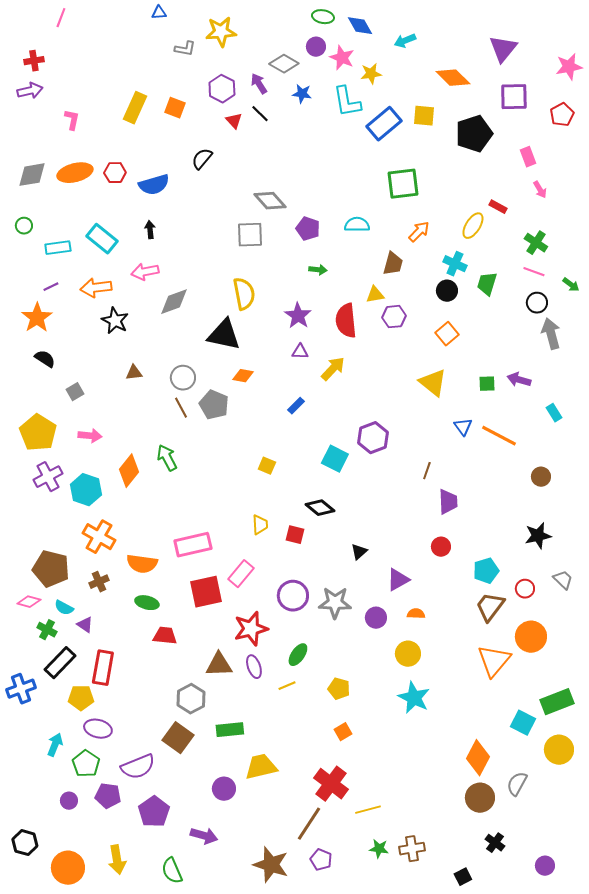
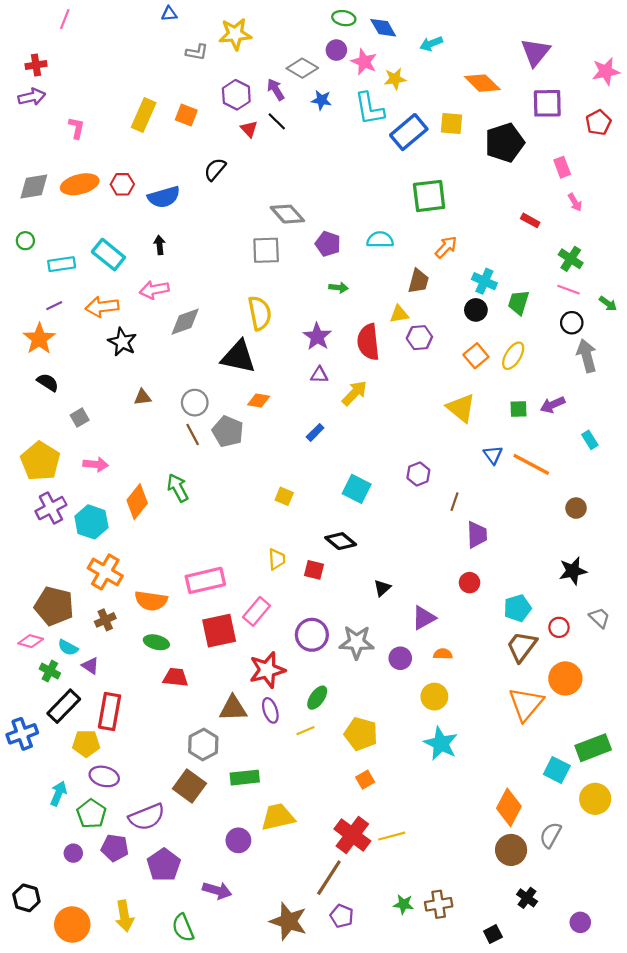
yellow ellipse: (473, 226) -> (513, 356), moved
purple arrow: (519, 380) -> (553, 405), turned -40
purple hexagon: (373, 438) -> (418, 474), moved, size x0.7
yellow pentagon: (339, 689) -> (361, 734), size x1.4
yellow line: (368, 810) -> (392, 836), moved

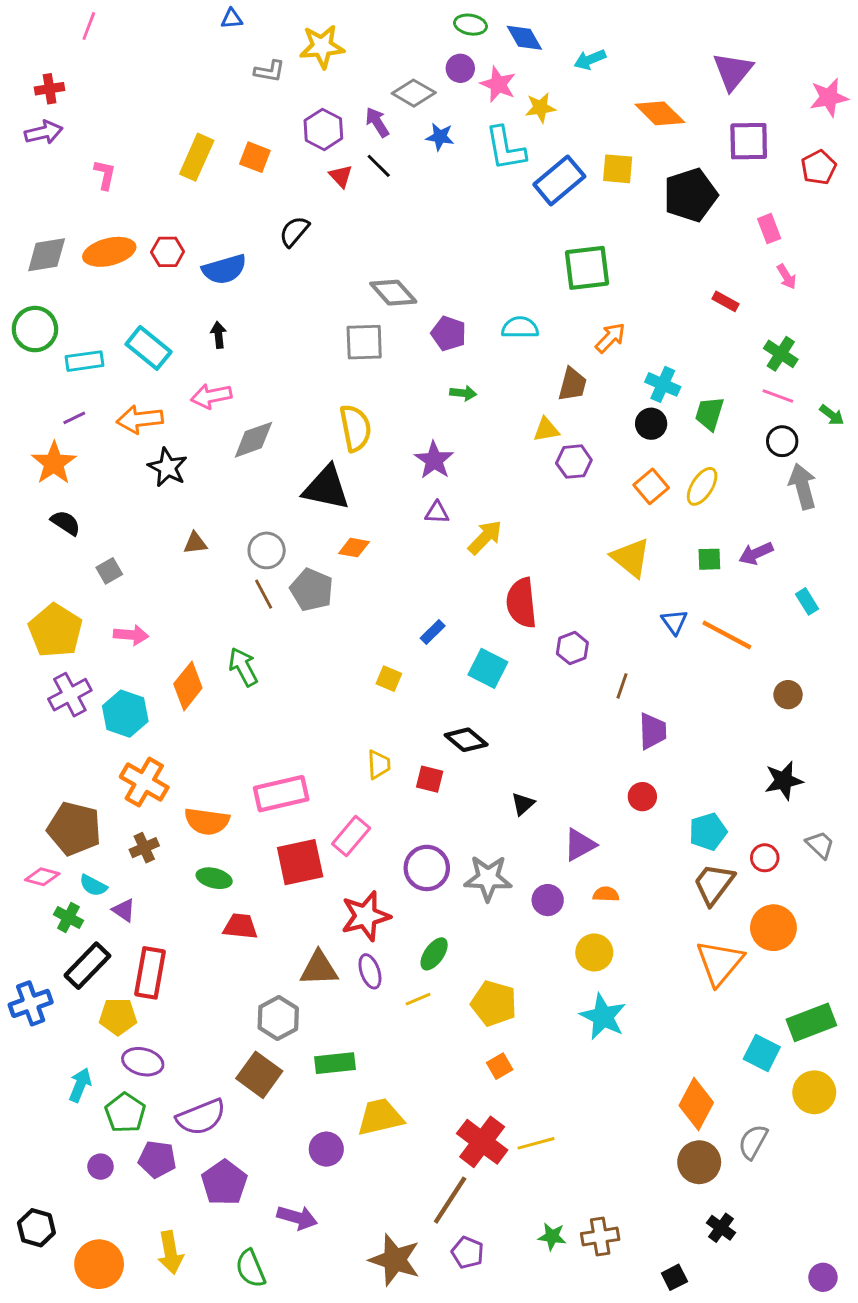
green circle: (25, 241) -> (35, 329), size x1.8
red semicircle: (368, 342) -> (521, 603), moved
blue rectangle: (315, 432) -> (433, 632), moved
purple circle: (580, 922) -> (823, 1277), moved

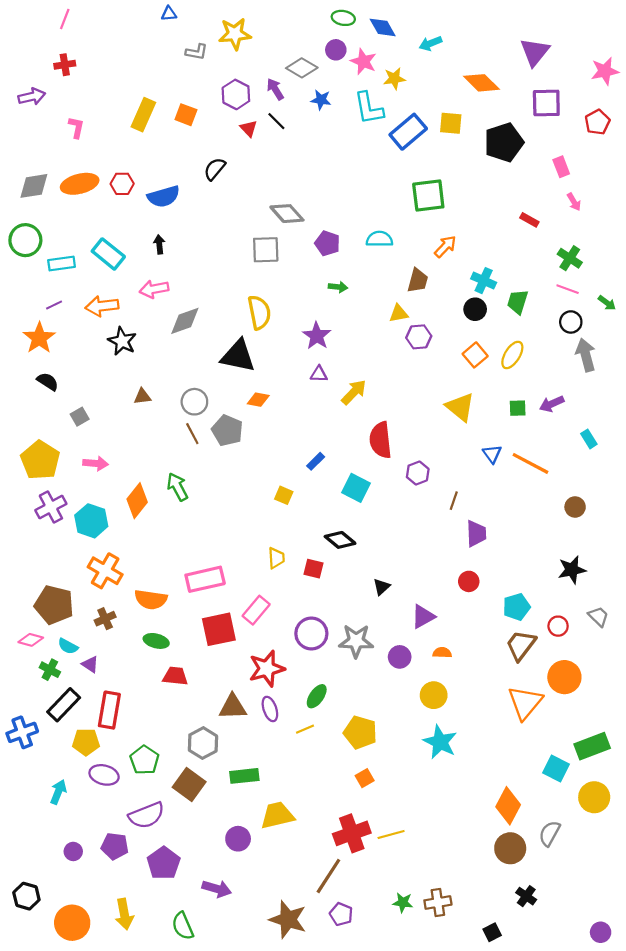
red cross: (50, 89) -> (65, 65), moved
green pentagon: (125, 1113) -> (144, 760), moved
red cross: (482, 1142) -> (352, 833), turned 33

